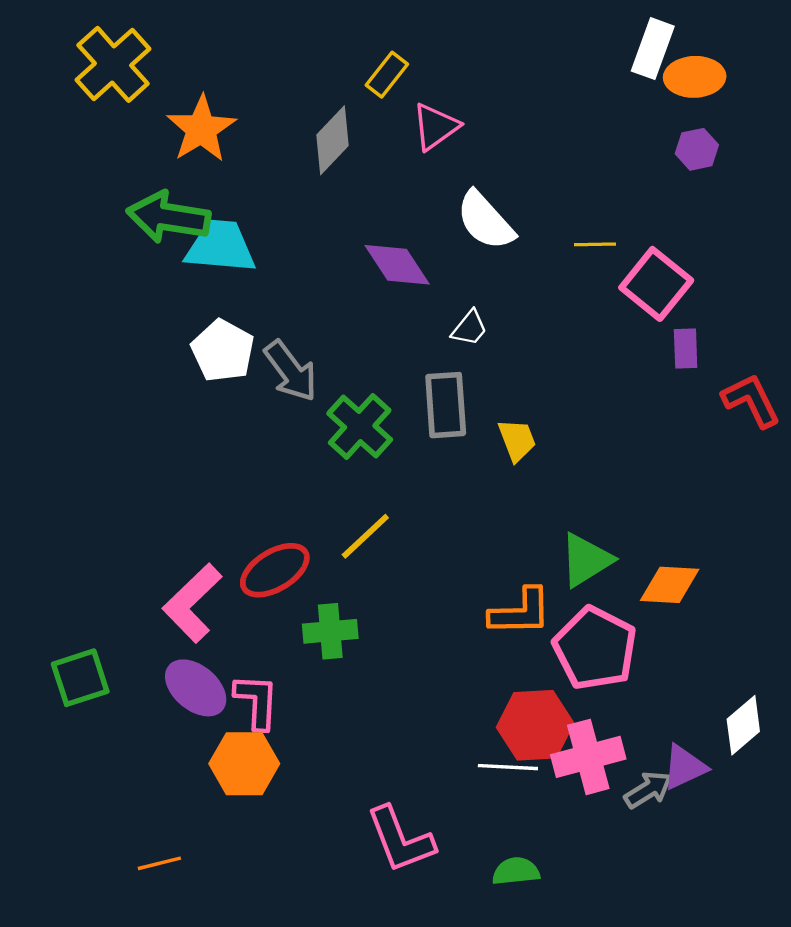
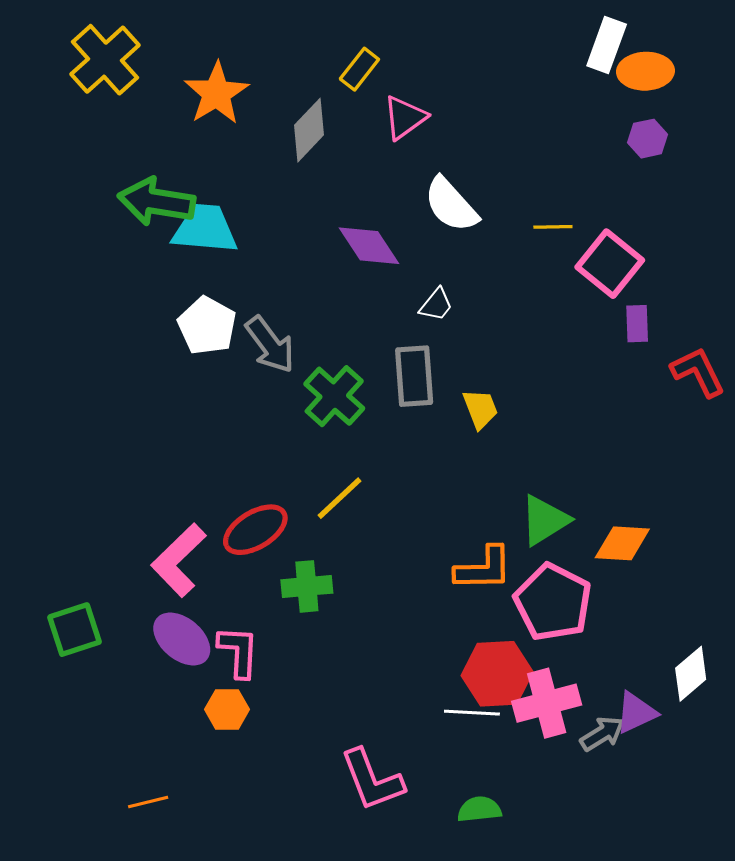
orange star: (201, 129) -> (216, 93), moved
orange hexagon: (244, 764) -> (227, 709), size x0.7

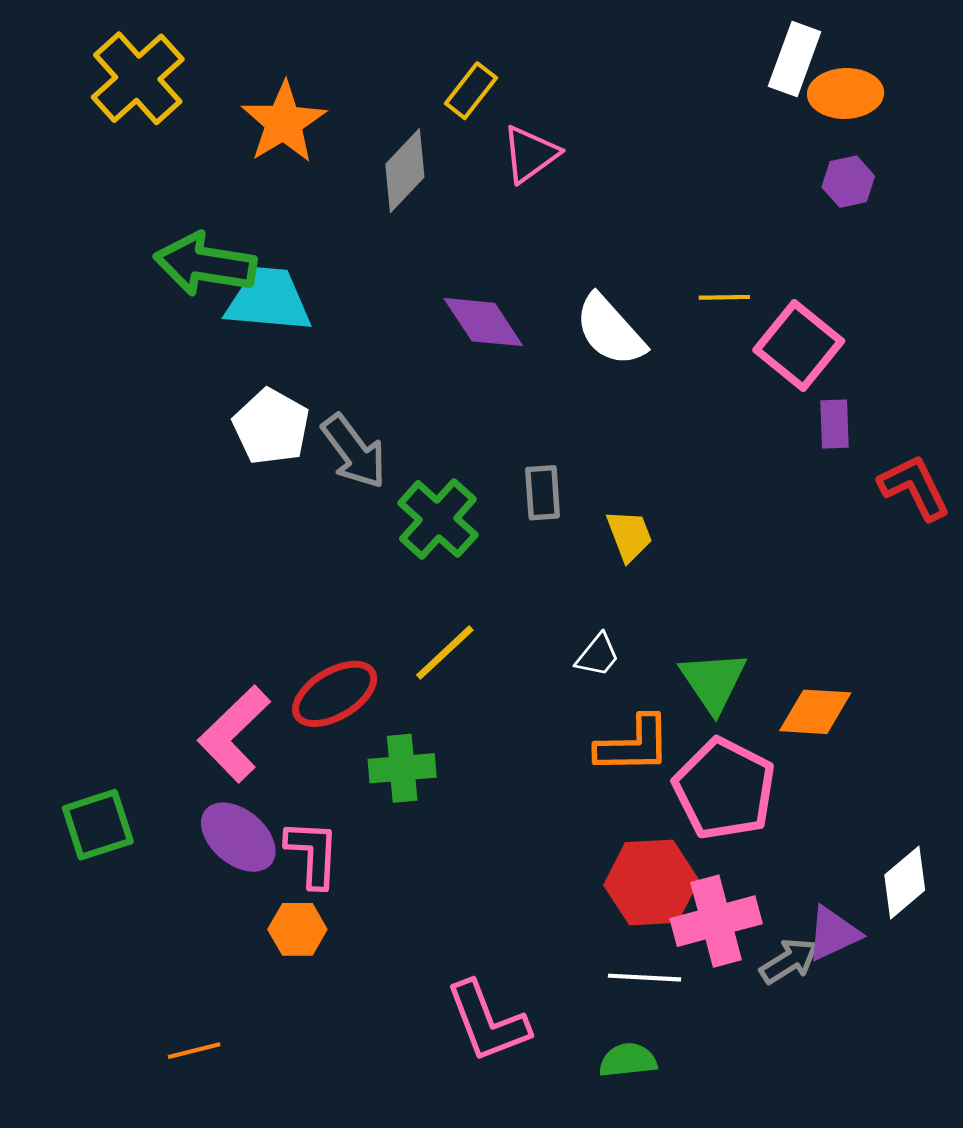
white semicircle: (451, 205) -> (610, 330), moved
white trapezoid: (436, 305) -> (598, 655), moved
gray rectangle: (414, 376) -> (543, 493), size x0.7
green triangle: (545, 520) -> (713, 681), turned -32
white line: (472, 713) -> (644, 978), moved

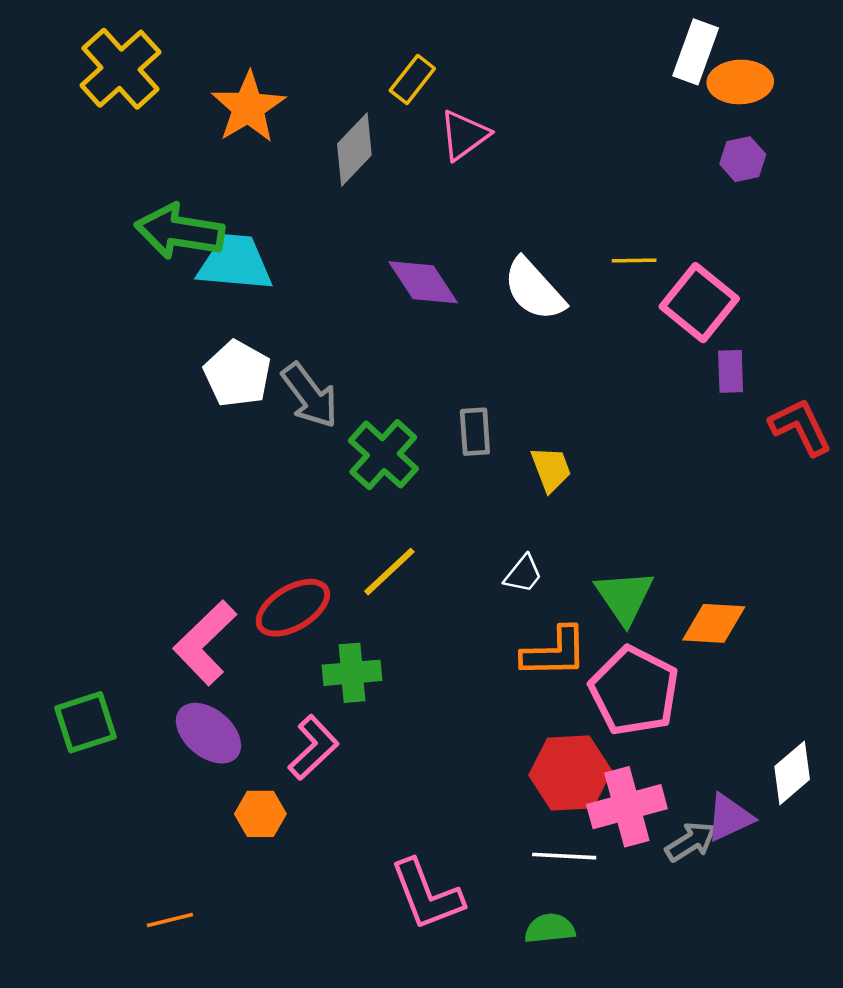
pink L-shape: (313, 854) -> (313, 748), moved, turned 44

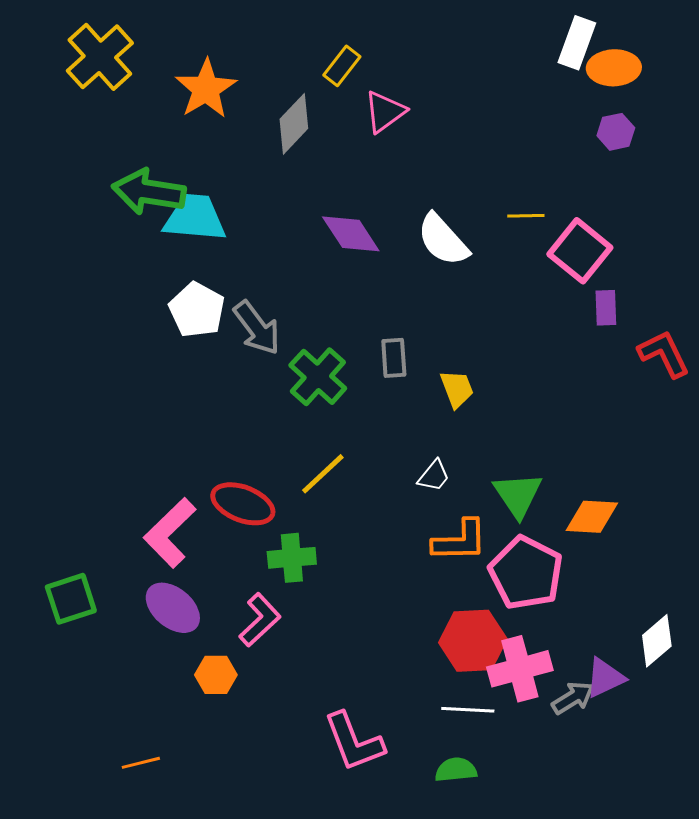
red ellipse: (293, 608) -> (243, 504), turned 52

